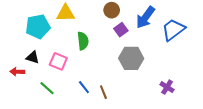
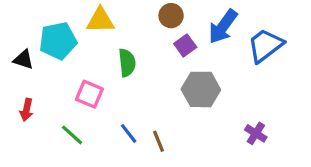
black triangle: (33, 57) -> (23, 60), moved
red arrow: (17, 72) -> (27, 110), turned -80

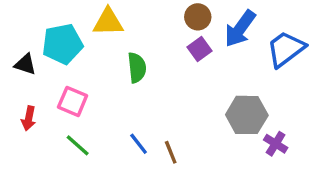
brown circle: (171, 16) -> (198, 17), moved
gray hexagon: (201, 89) -> (247, 115), moved
pink square: (89, 94) -> (73, 101), moved

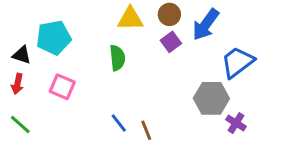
yellow triangle: (108, 22) -> (130, 19), moved
blue trapezoid: (286, 49) -> (237, 62), moved
red arrow: (29, 118) -> (17, 84), moved
green line: (78, 145) -> (20, 124), moved

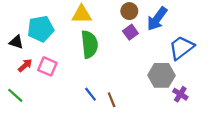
yellow triangle: (130, 19) -> (82, 14), moved
green semicircle: (117, 58) -> (89, 44), size x1.4
red arrow: (17, 84) -> (25, 65), moved, turned -144

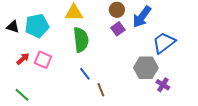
black triangle: (16, 42) -> (13, 27), moved
blue line: (91, 94) -> (85, 74), moved
green line: (15, 95) -> (22, 95), moved

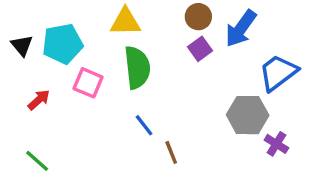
black triangle: (13, 27) -> (22, 45), turned 32
pink square: (43, 60) -> (88, 83), moved

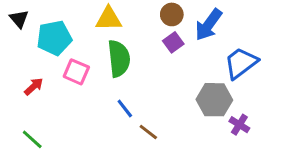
black triangle: (22, 45) -> (19, 19), moved
brown line: (171, 152) -> (148, 132), turned -30

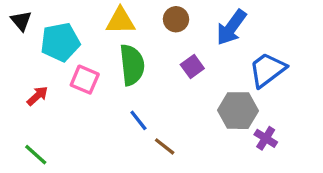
brown circle: (172, 14) -> (176, 19), moved
purple square: (173, 42) -> (192, 67), moved

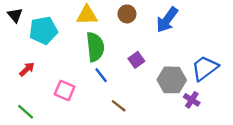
purple square: (192, 67) -> (136, 60), moved
blue trapezoid: (267, 70) -> (205, 68), moved
pink square: (85, 80) -> (65, 90), moved
blue line: (138, 120) -> (101, 75), moved

